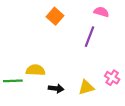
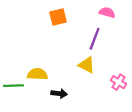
orange square: (55, 16) -> (58, 17), turned 35
yellow triangle: (86, 87) -> (87, 65), moved, turned 42

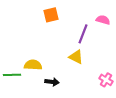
pink semicircle: (107, 12) -> (103, 20), moved
pink cross: (119, 82) -> (106, 80), moved

